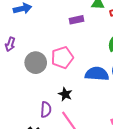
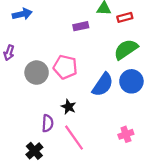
pink pentagon: (62, 58) -> (65, 67), turned 30
blue semicircle: (97, 74) -> (103, 85), turned 120

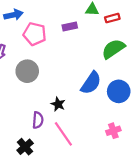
pink pentagon: (65, 67) -> (35, 34), moved
blue circle: (131, 81) -> (119, 91), moved

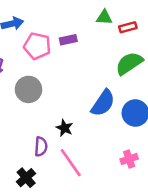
purple rectangle: (70, 27) -> (68, 40), moved

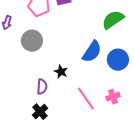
pink line: (71, 163) -> (86, 99), moved
black cross: (26, 178) -> (40, 112), moved

